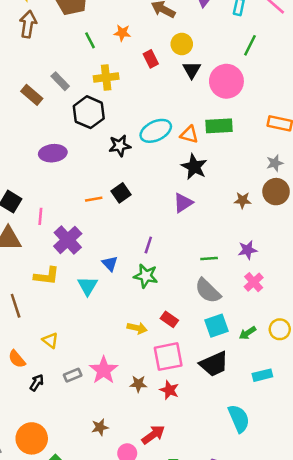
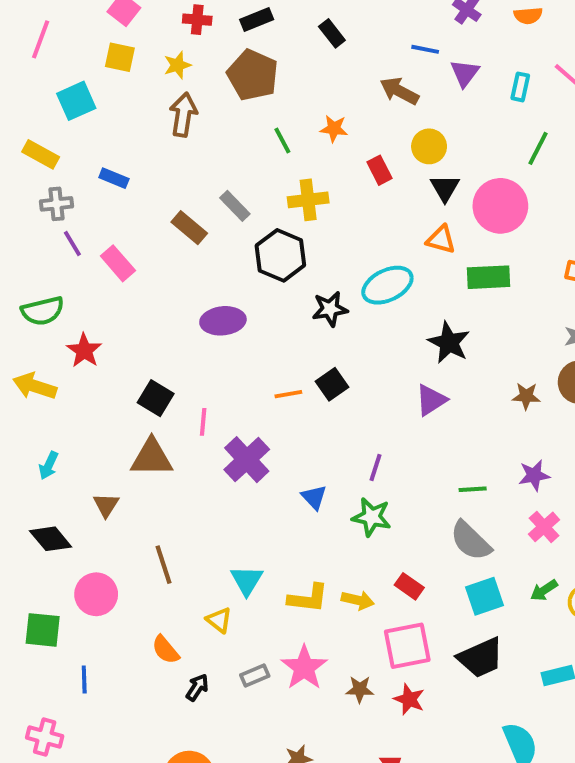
orange triangle: (189, 135) -> (441, 240), moved
yellow L-shape: (47, 276) -> (308, 598), moved
cyan triangle: (88, 286) -> (247, 580), moved
green arrow: (248, 333) -> (544, 590), moved

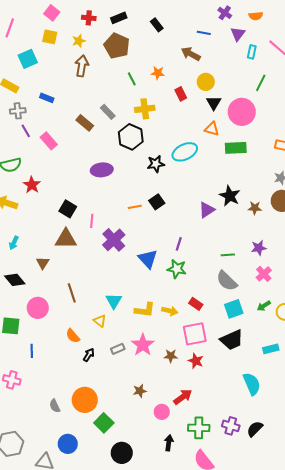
purple triangle: (465, 73) -> (238, 34), moved
black star: (449, 343) -> (230, 196), moved
blue triangle: (314, 497) -> (148, 259), size x1.5

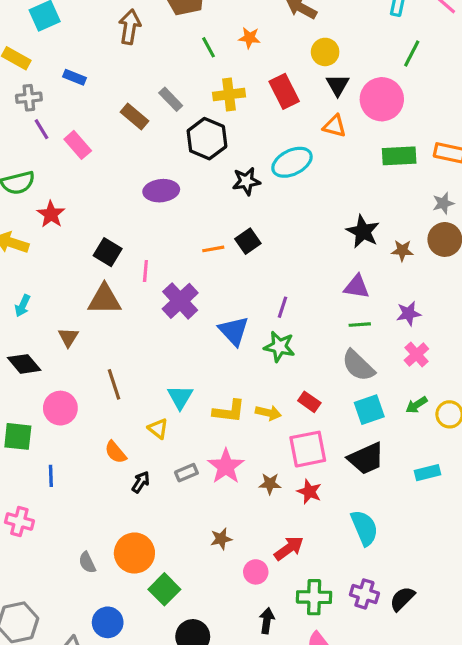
red rectangle: (181, 94) -> (284, 91), moved, size x1.5
green rectangle: (236, 148) -> (399, 156), moved
purple triangle: (207, 210) -> (357, 287), moved, turned 42
cyan semicircle: (252, 384) -> (364, 528), moved

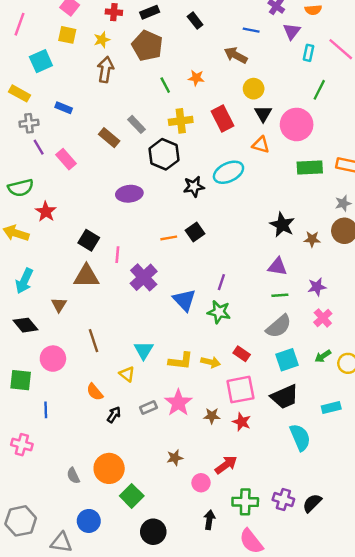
cyan arrow: (23, 306) -> (24, 281), size x1.5
gray semicircle: (358, 366) -> (279, 326), turned -84
cyan semicircle: (364, 528) -> (300, 437), moved

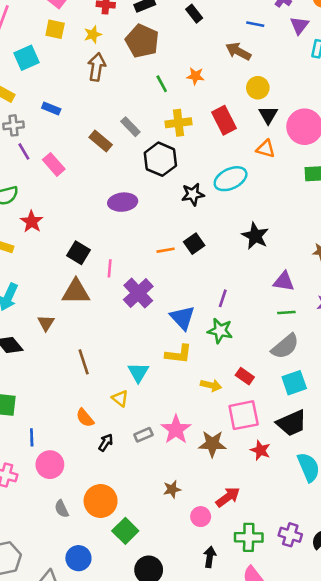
black star: (282, 225) -> (255, 236), moved
pink circle: (53, 359) -> (50, 465), moved
yellow L-shape: (181, 361) -> (179, 354), moved
brown star: (212, 416) -> (212, 444), size x1.5
red star: (242, 422) -> (260, 450), moved

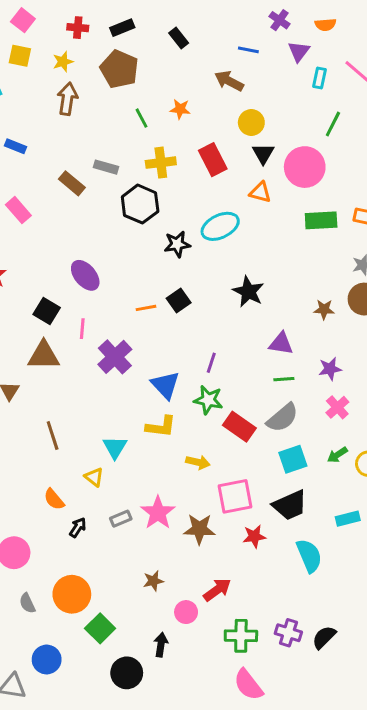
gray rectangle: (130, 127) -> (106, 167), turned -30
purple ellipse: (123, 202) -> (85, 275), moved, turned 56
red rectangle: (245, 376) -> (239, 427), moved, size x1.5
red star: (260, 450) -> (254, 536), turned -30
black arrow: (210, 557) -> (161, 645), moved

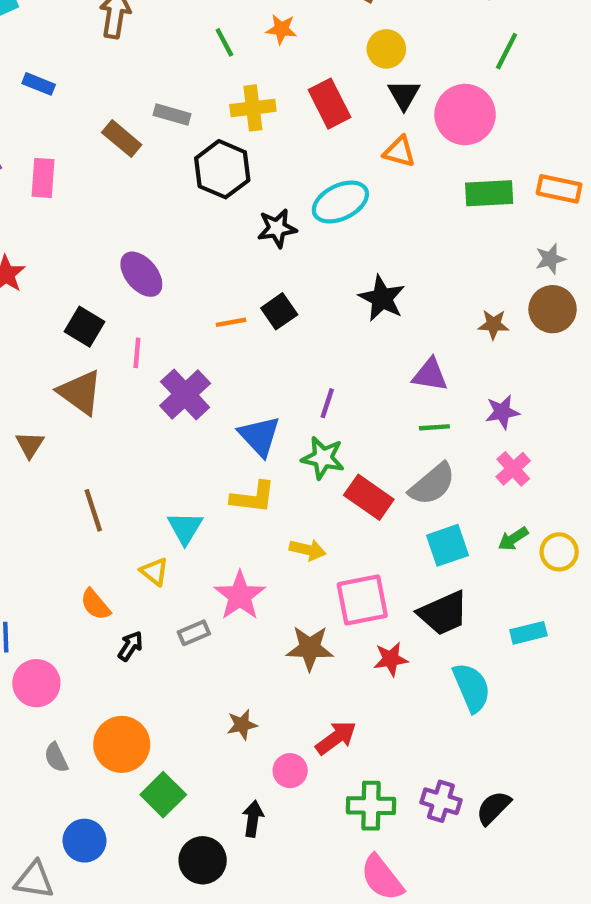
pink rectangle: (18, 210) -> (43, 178), turned 45
brown triangle: (44, 355) -> (80, 392), turned 36
pink star: (158, 513) -> (240, 596), moved

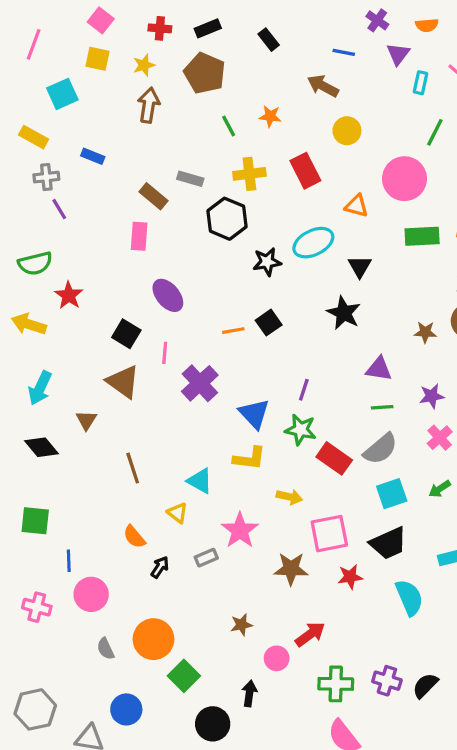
black triangle: (404, 95) -> (360, 267), moved
pink rectangle: (43, 178) -> (139, 236), moved
cyan triangle: (185, 528) -> (200, 481), turned -32

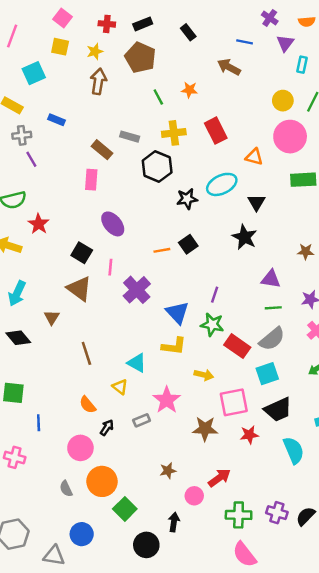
yellow circle: (347, 131) -> (283, 101), moved
cyan square: (392, 494) -> (267, 374), moved
pink circle: (91, 594) -> (80, 448), moved

